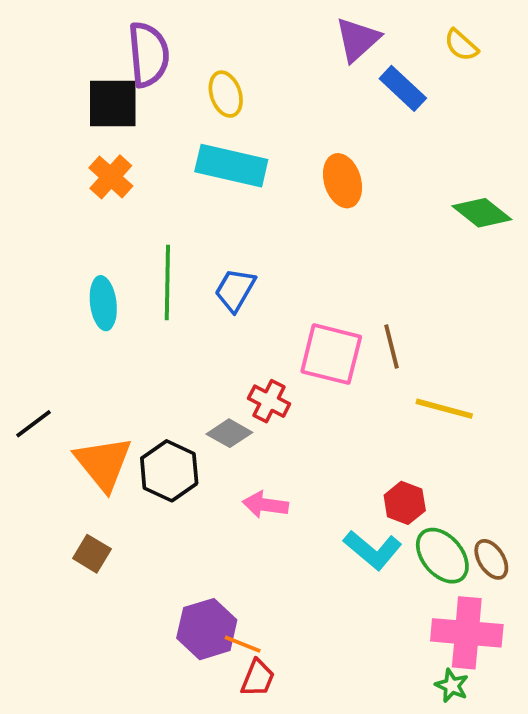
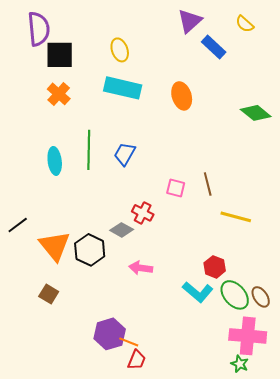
purple semicircle: (148, 55) -> (39, 29), moved
pink square: (331, 354) -> (176, 188), size x0.6

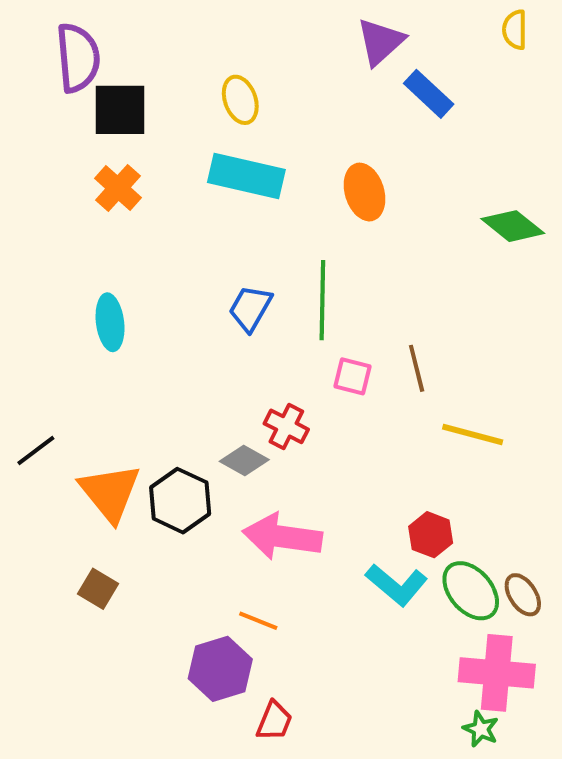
yellow semicircle: (245, 24) -> (515, 30), moved, turned 48
green line: (89, 150) -> (322, 300), moved
pink arrow: (141, 268) -> (282, 537), size x1.6
orange line: (129, 342) -> (258, 621), moved

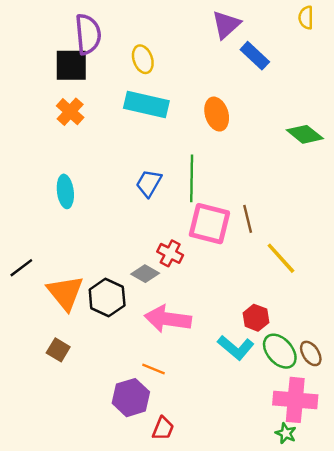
purple semicircle: (78, 58) -> (88, 34), moved
pink square: (352, 376) -> (209, 224), size x1.8
yellow line: (473, 434) -> (281, 258), turned 33

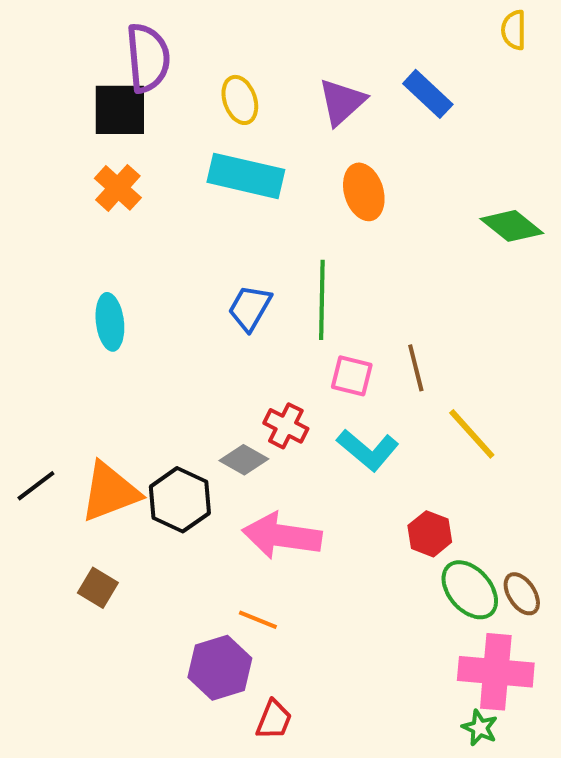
purple triangle: (226, 25) -> (342, 102), moved
pink square: (209, 224) -> (352, 376), size x0.6
black line: (21, 268) -> (36, 486), moved
orange triangle: (65, 293) -> (110, 492), turned 48
cyan L-shape: (236, 348) -> (368, 450), moved

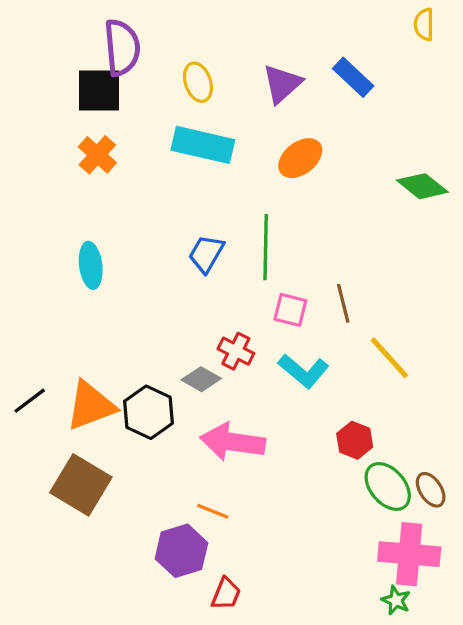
orange ellipse: (364, 192) -> (300, 158), turned 69
brown square: (98, 588) -> (81, 485), size x1.8

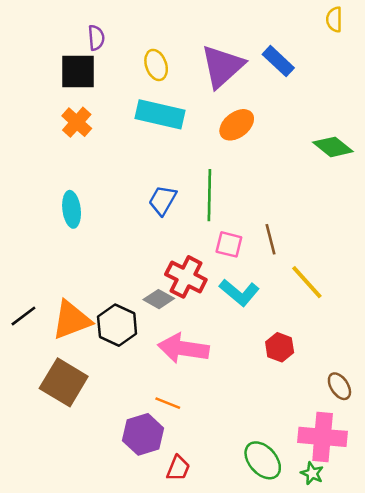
purple semicircle: (122, 48) -> (96, 38), size x0.6
purple triangle: (282, 84) -> (222, 66), size x1.4
red cross: (236, 351) -> (186, 277), size x1.4
green ellipse: (388, 486) -> (263, 460), moved

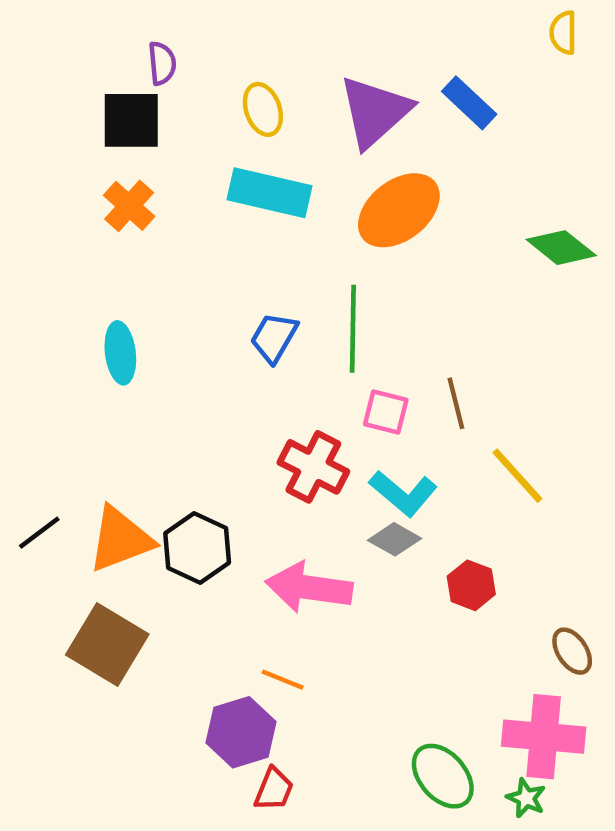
orange ellipse: (237, 125) -> (399, 210), size x1.4
gray diamond: (159, 299) -> (395, 539), moved
red trapezoid: (178, 468) -> (274, 789), moved

